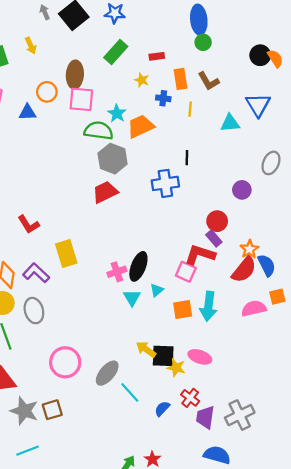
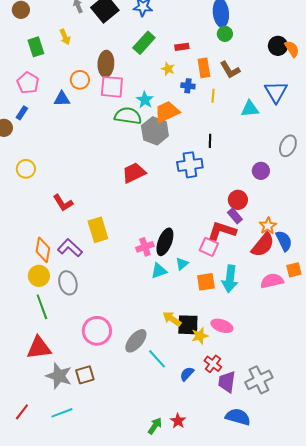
gray hexagon: (113, 159) -> (155, 131), moved
cyan triangle: (132, 298) -> (159, 271), turned 42
yellow star: (176, 368) -> (200, 336), turned -30

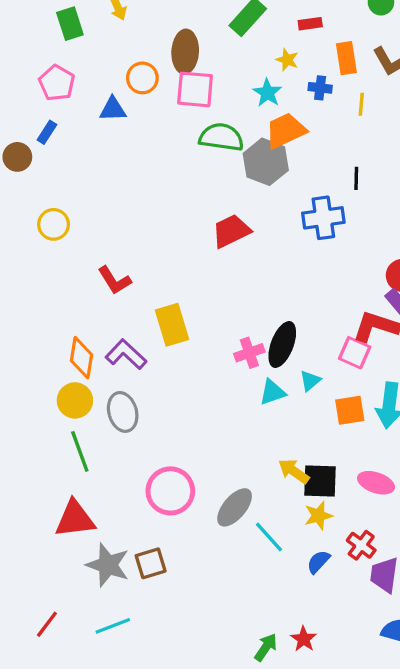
cyan star: (145, 100) -> (267, 93), moved
yellow star: (200, 336) -> (318, 516), moved

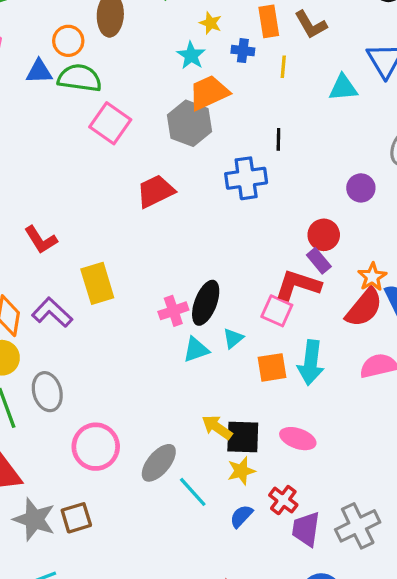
pink square: (195, 89) -> (110, 123), moved, turned 30
green semicircle: (221, 137) -> (80, 78), moved
gray ellipse: (123, 412) -> (47, 392), moved

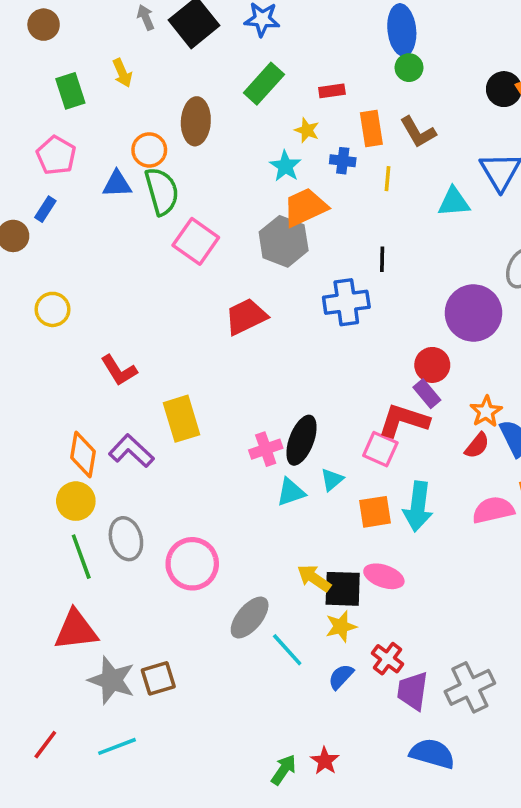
green semicircle: (80, 78) -> (162, 191), turned 66
purple circle: (361, 188) -> (473, 313), size x1.8
red semicircle: (364, 308) -> (477, 446), size x0.6
pink ellipse: (298, 439) -> (384, 576), moved
pink circle: (96, 447) -> (192, 564), moved

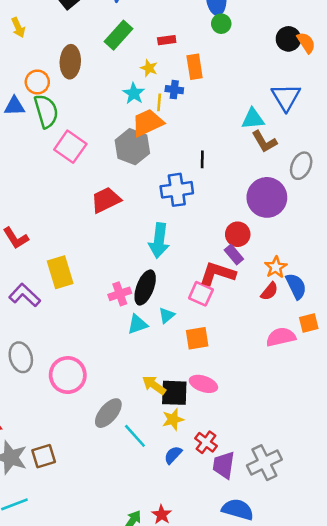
brown L-shape: (418, 132) -> (264, 142), moved
yellow line: (387, 179) -> (159, 102), moved
cyan arrow: (418, 506) -> (159, 241), moved

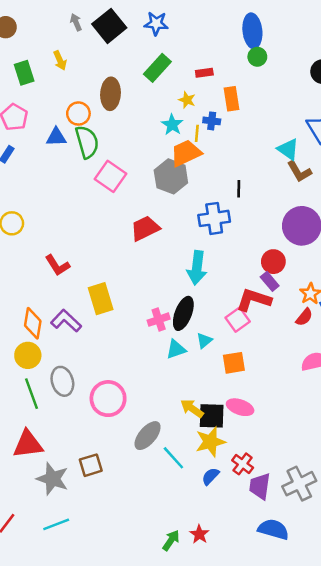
cyan triangle: (253, 119) -> (288, 149), turned 40
pink square: (201, 294) -> (238, 320), turned 30
yellow star: (173, 419) -> (210, 442), size x1.4
brown square: (44, 456) -> (91, 465), moved

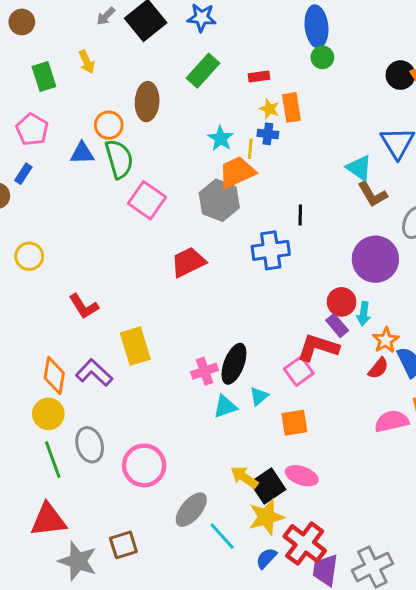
gray arrow: (76, 22) -> (106, 16), turned -112
yellow star: (187, 100) -> (269, 109), moved
cyan arrow: (197, 268) -> (364, 314), moved, size x0.6
black square: (212, 416) -> (268, 486), turned -36
red cross: (243, 464) -> (305, 543), size x1.6

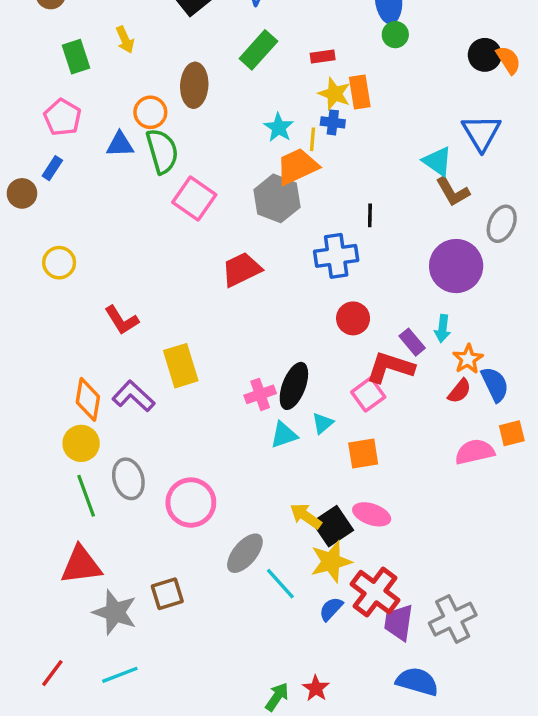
yellow star: (269, 109) -> (334, 94), size x1.4
red circle: (342, 302) -> (353, 318), moved

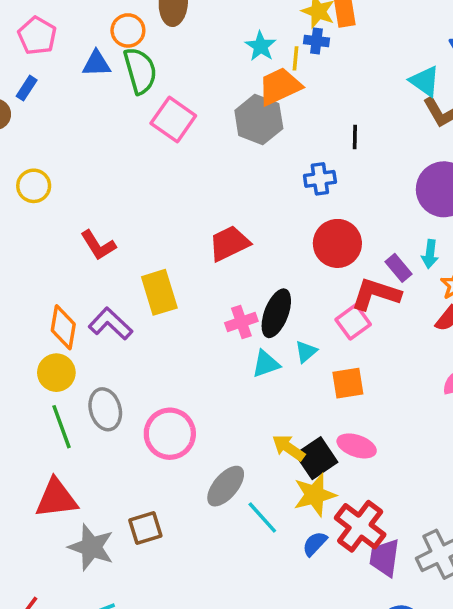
blue cross: (336, 256) -> (320, 179), size x0.7
red trapezoid: (242, 269) -> (229, 243), moved
red circle: (353, 318) -> (337, 243), size x1.4

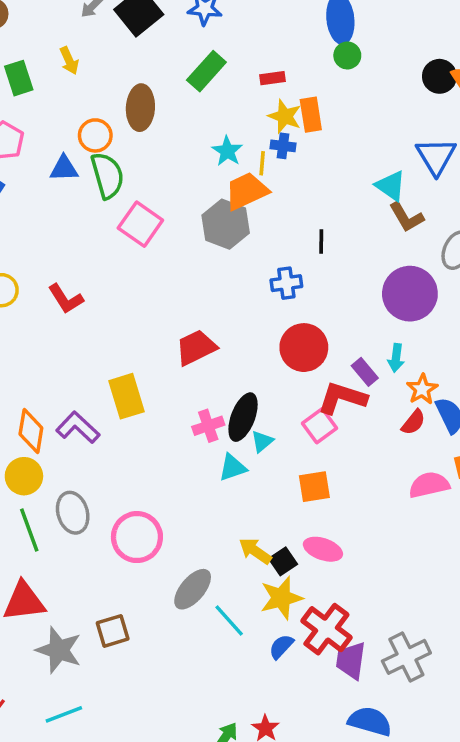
red L-shape: (98, 245) -> (66, 299), moved
cyan triangle: (306, 352) -> (262, 441), moved
black square: (316, 458) -> (283, 561), size x0.7

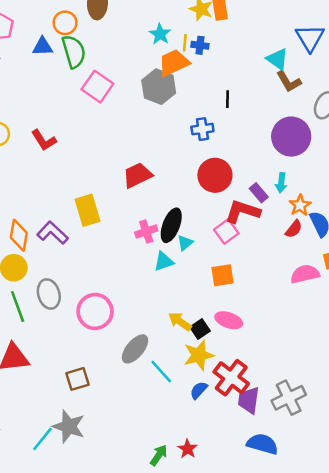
blue cross: (283, 146) -> (200, 45), moved
gray star: (59, 650) -> (69, 426), moved
cyan line: (64, 714) -> (43, 439), turned -30

